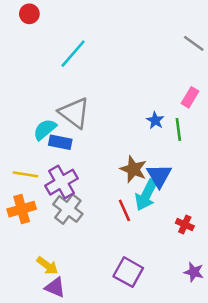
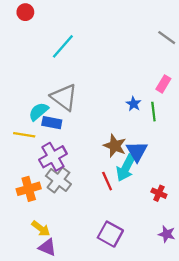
yellow line: (25, 174) -> (24, 135), moved
orange cross: (22, 209) -> (29, 189), moved

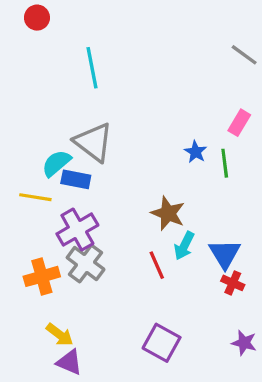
cyan line: (63, 46) -> (92, 68), turned -52
blue triangle: (137, 151) -> (225, 254), moved
cyan arrow: (126, 168) -> (184, 246), size x0.7

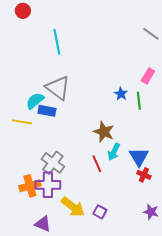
purple cross: (77, 230) -> (48, 185), moved, turned 30
orange cross: (42, 276) -> (30, 186), moved
yellow arrow: (60, 335) -> (73, 207), moved, size x1.4
purple square: (162, 343) -> (100, 212), size x0.6

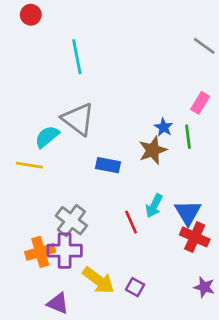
blue rectangle: (47, 111) -> (108, 165), moved
brown star: (104, 132) -> (153, 150), moved, turned 30
red cross: (144, 175) -> (195, 237), size x1.5

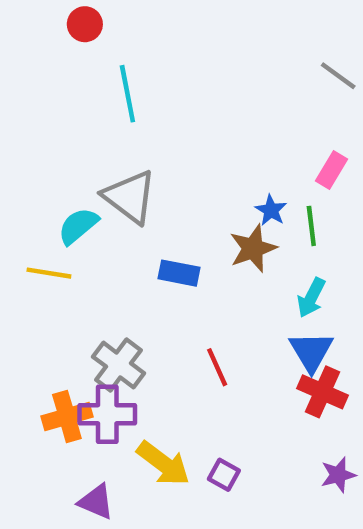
red circle: (31, 15) -> (85, 24), moved
cyan arrow: (154, 206) -> (311, 298), moved
purple star: (204, 287) -> (338, 475), turned -30

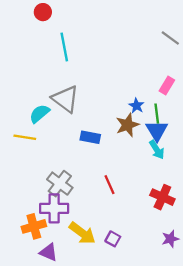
cyan arrow: (311, 298) -> (157, 150), turned -60
blue triangle: (311, 352) -> (157, 131), moved
orange cross: (67, 417) -> (34, 226), moved

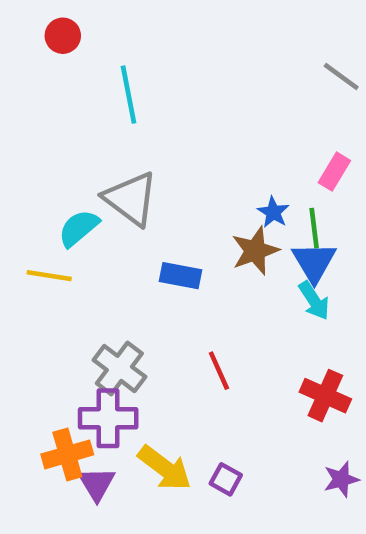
red circle: (43, 12) -> (63, 36), moved
purple triangle: (49, 252) -> (97, 484), moved, turned 36

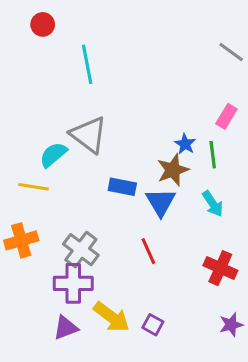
blue triangle: (314, 262) -> (161, 202), moved
orange cross: (67, 454) -> (21, 240), moved
purple triangle: (97, 484) -> (66, 328), turned 40

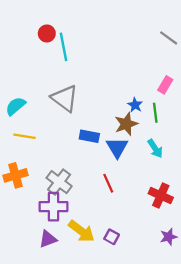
red circle: (43, 24) -> (47, 33), moved
cyan semicircle: (53, 155) -> (16, 106), moved

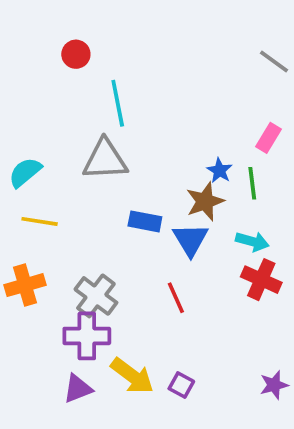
cyan line: (64, 47) -> (118, 103), moved
gray triangle: (65, 98) -> (105, 160), turned -40
cyan arrow: (155, 149) -> (252, 241), turned -42
red cross: (161, 195) -> (261, 280), moved

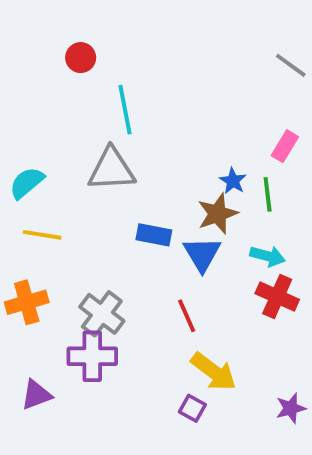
yellow arrow: (132, 376) -> (214, 372), moved
purple triangle: (78, 389) -> (36, 395), moved

